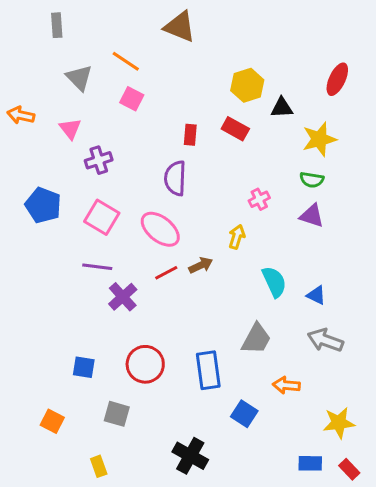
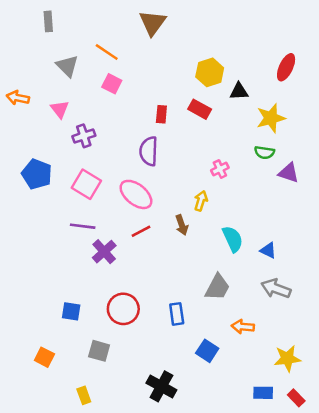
brown triangle: (180, 27) -> (153, 23), turned 44
purple triangle: (312, 216) -> (289, 173), moved
brown arrow: (201, 265) -> (182, 225), moved, turned 96
blue rectangle: (208, 370) -> (177, 314), size x0.7

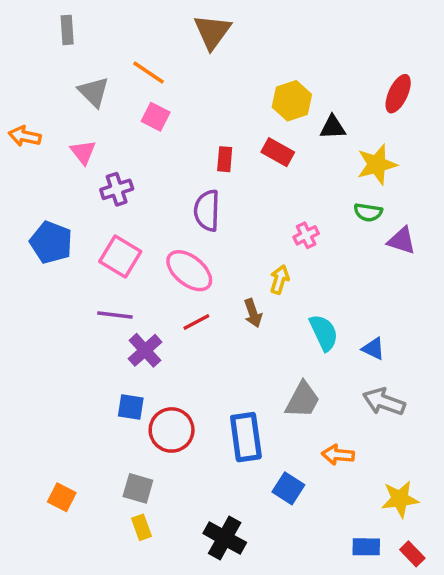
blue square: (71, 311) -> (131, 407), moved
blue rectangle: (177, 314) -> (246, 437), size x1.5
yellow rectangle: (84, 395) -> (141, 527), moved

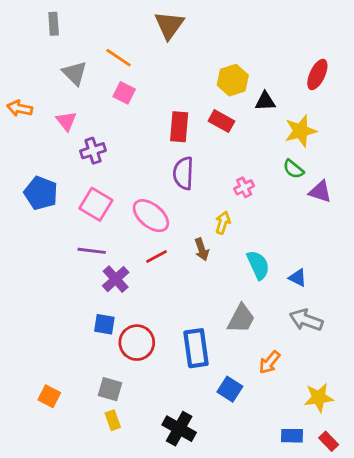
red rectangle: (225, 159) -> (179, 127), size x1.5
purple semicircle: (207, 211) -> (183, 173), moved
green semicircle: (368, 212) -> (293, 169), turned 30
orange arrow: (338, 455) -> (269, 362), turned -55

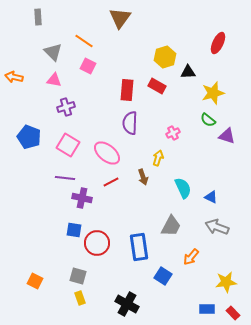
red ellipse: (317, 75) -> (218, 43), moved
pink triangle: (66, 121) -> (54, 80), moved, turned -42
purple cross: (116, 279) -> (82, 198), turned -36

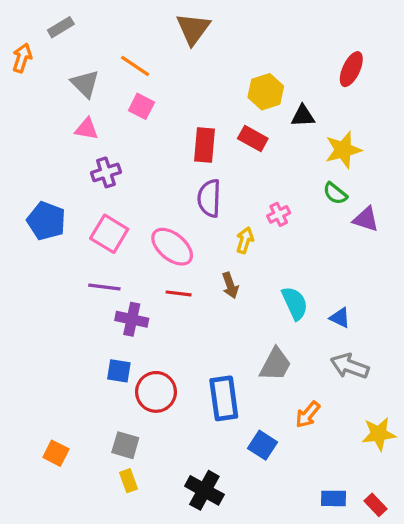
gray rectangle: (38, 17) -> (61, 27), turned 63
orange arrow: (14, 77) -> (22, 58), moved, turned 96
yellow arrow: (158, 158) -> (245, 240), moved
red line: (111, 182) -> (179, 293), turned 35
yellow star: (226, 282) -> (379, 434), moved

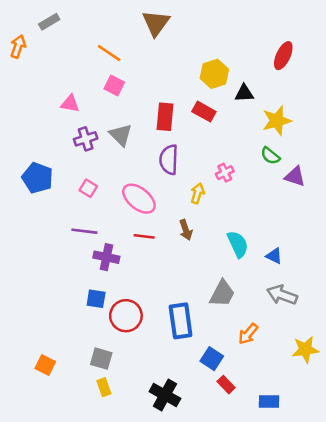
gray triangle: (85, 84) -> (121, 135), moved
pink square: (109, 234) -> (88, 188), size x0.6
red rectangle: (375, 505) -> (226, 385), moved

